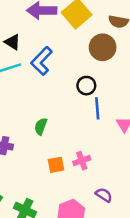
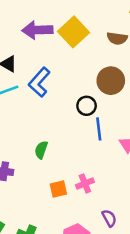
brown circle: (103, 47) -> (111, 81), moved
purple semicircle: (104, 195) -> (109, 218), turned 30

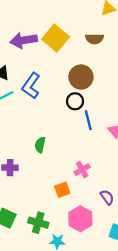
brown circle: (111, 81) -> (81, 77), moved
orange square: (58, 189) -> (62, 190), moved

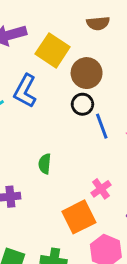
yellow square: (56, 38) -> (53, 50), moved
orange square: (62, 190) -> (79, 217), size x1.6

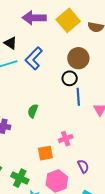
yellow square: (53, 50) -> (68, 20), moved
orange square: (79, 217) -> (45, 153), size x0.7

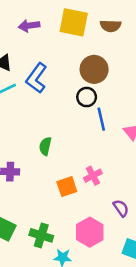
purple arrow: (34, 18) -> (29, 26), size x0.7
yellow square: (68, 20) -> (74, 22), turned -30
orange square: (45, 153) -> (67, 187), moved

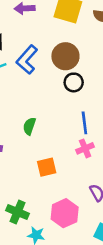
brown circle: (94, 69) -> (65, 56), moved
blue line: (101, 119) -> (84, 123), moved
pink cross: (93, 176) -> (85, 148), moved

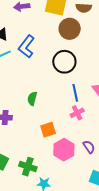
brown circle: (65, 56) -> (70, 29), moved
black circle: (74, 82) -> (64, 62), size x1.5
pink hexagon: (65, 213) -> (64, 150), moved

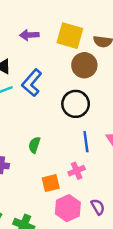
pink cross: (77, 113) -> (77, 171), moved

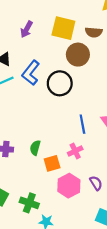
purple arrow: (29, 35) -> (27, 29), turned -56
black circle: (76, 104) -> (60, 83), moved
green semicircle: (34, 145) -> (35, 148), moved

